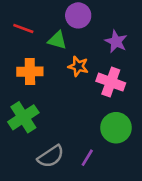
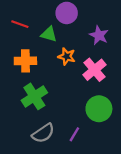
pink cross: (111, 82) -> (94, 70), turned 30
green cross: (23, 117) -> (34, 96), moved

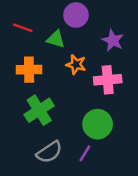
pink cross: (94, 70) -> (108, 80), turned 35
green circle: (99, 109) -> (98, 124), moved

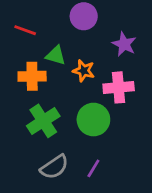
green triangle: (56, 39) -> (56, 55), moved
green circle: (98, 124) -> (93, 120), moved

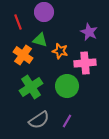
purple circle: (84, 16) -> (44, 12), moved
red line: (25, 30) -> (18, 22), turned 49
orange cross: (32, 76) -> (23, 55), turned 36

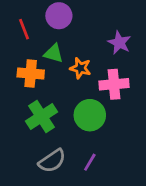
orange cross: (23, 55) -> (31, 74), turned -30

